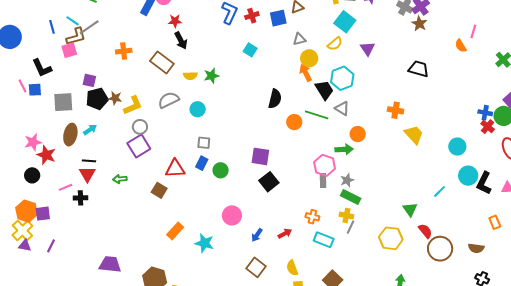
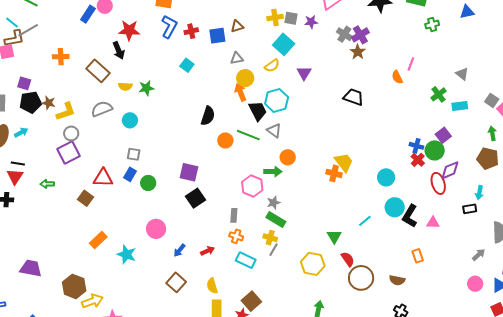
red star: (175, 21) -> (129, 30), moved, size x1.5
orange cross: (396, 110) -> (334, 173), moved
gray rectangle: (323, 181) -> (234, 215), moved

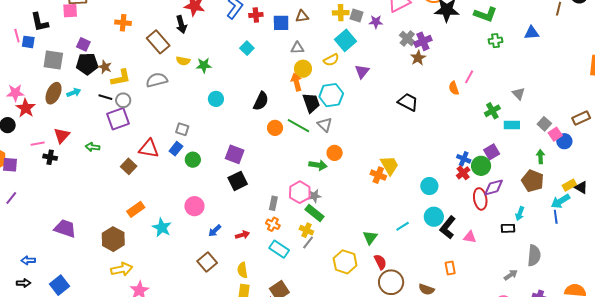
cyan circle: (130, 120) -> (216, 99), moved
black line: (18, 163) -> (105, 97), moved
pink hexagon: (252, 186) -> (300, 192), moved
brown hexagon: (74, 286) -> (113, 239), moved

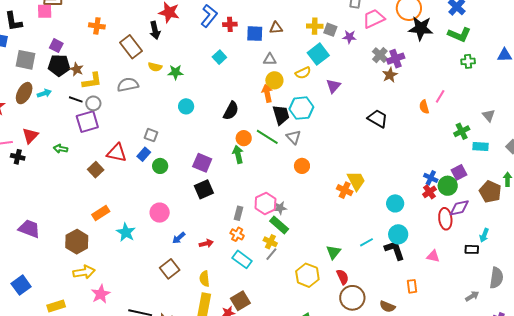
green arrow: (318, 165) -> (238, 154), moved, turned -114
brown pentagon: (533, 181) -> (490, 192), moved
black L-shape: (448, 227) -> (395, 250), moved, turned 120

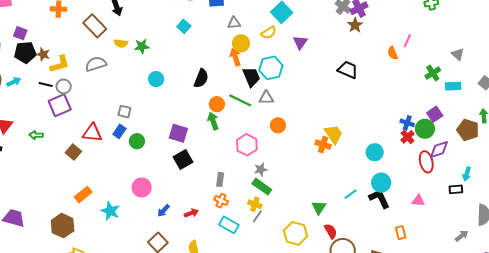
gray triangle: (294, 137) -> (266, 98), turned -42
pink hexagon: (265, 204) -> (247, 145), moved

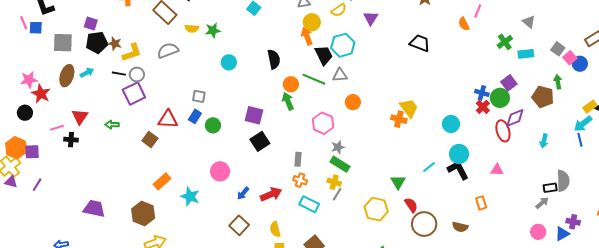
black semicircle: (201, 78) -> (274, 59), turned -30
black rectangle: (456, 189) -> (550, 188), moved
red arrow: (191, 213) -> (271, 194), size x1.5

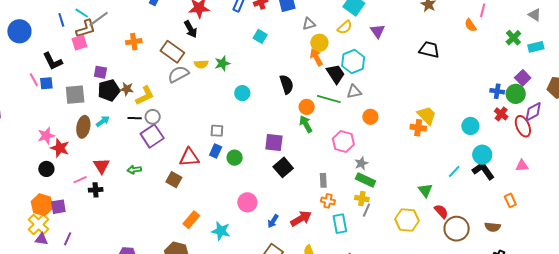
gray semicircle: (168, 50) -> (178, 74), moved
red cross: (483, 107) -> (501, 114), moved
cyan rectangle: (309, 204) -> (340, 224), turned 60

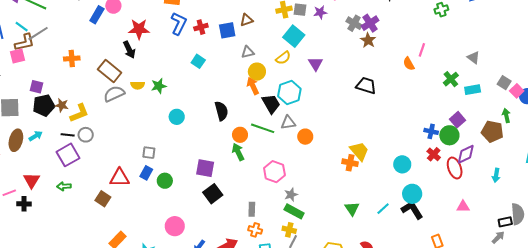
orange circle: (370, 117) -> (305, 137), moved
purple square: (152, 136) -> (68, 155), moved
pink triangle: (522, 166) -> (463, 207), moved
green triangle: (425, 190) -> (352, 209), moved

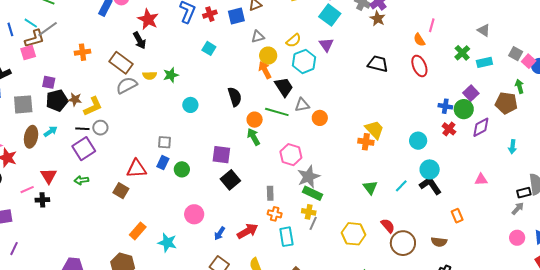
red star: (139, 29) -> (148, 19), turned 30
cyan square: (294, 36) -> (330, 15), moved
cyan hexagon: (289, 92) -> (304, 61), moved
red ellipse: (455, 168) -> (419, 66), moved
gray star: (291, 195) -> (309, 177), size x1.6

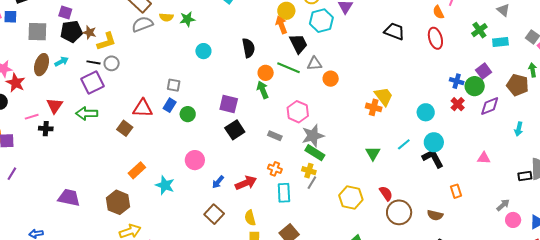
green arrow: (81, 180) -> (87, 113), size x1.5
cyan line: (401, 186) -> (404, 144), moved
gray rectangle: (270, 193) -> (275, 136), moved, turned -72
gray arrow: (518, 208) -> (503, 205), moved

